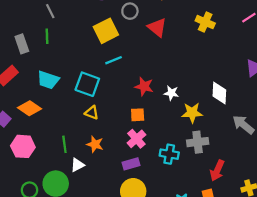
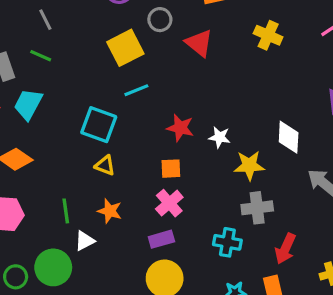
green line: (47, 36) -> (41, 56), turned -64
cyan trapezoid: (48, 80) -> (28, 104), moved, turned 100
cyan cross: (169, 154) -> (227, 242), moved

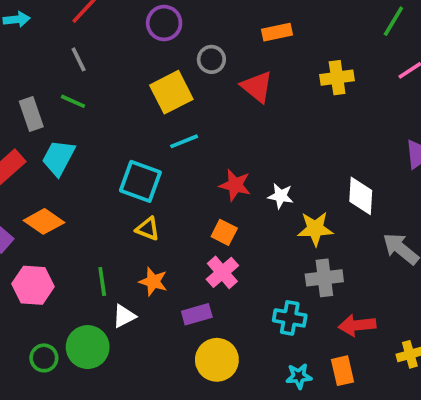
yellow cross: (268, 35) -> (337, 78), turned -32
orange square: (171, 169) -> (224, 232), turned 30
purple rectangle: (161, 239) -> (197, 314), moved
red arrow: (285, 249) -> (357, 325), turned 60

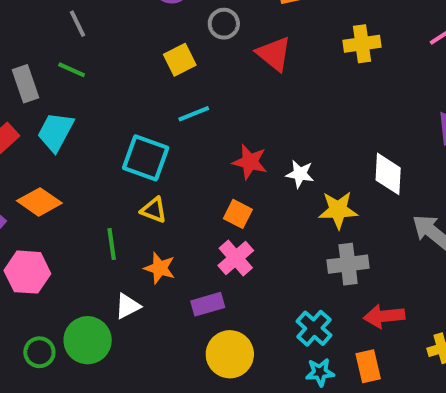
yellow square: (171, 92) -> (180, 60), size x0.7
green line: (102, 282) -> (112, 244), moved
cyan cross: (290, 318) -> (314, 328), moved, turned 32

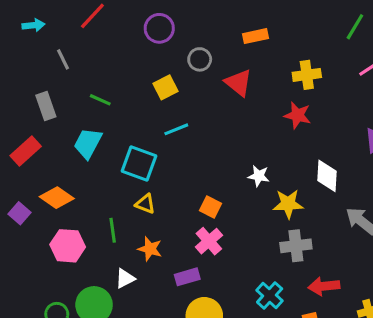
gray line: (78, 24) -> (63, 59), moved
green line: (72, 70) -> (100, 100), moved
cyan trapezoid: (55, 132) -> (88, 143), moved
red star: (250, 162) -> (297, 115), moved
pink hexagon: (27, 272) -> (68, 246), moved

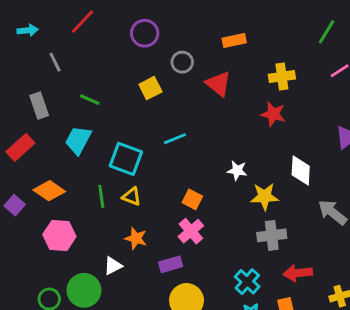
cyan line: (176, 129) -> (175, 139), moved
green line: (113, 230) -> (101, 196), moved

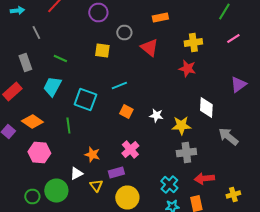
yellow square: (150, 88) -> (102, 50), turned 35
white star: (237, 170) -> (156, 116), moved
yellow triangle: (132, 196) -> (96, 186), moved, turned 32
orange square: (192, 199) -> (126, 112), moved

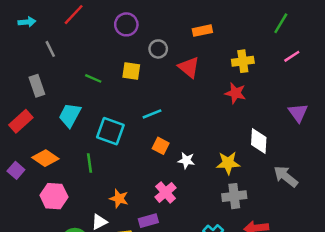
green line: (60, 58) -> (93, 78), moved
purple triangle: (238, 84) -> (298, 113), turned -30
white star: (156, 116) -> (186, 161), moved

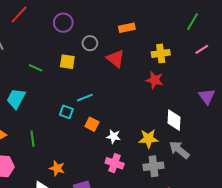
cyan square: (110, 131) -> (66, 112), moved, size x0.6
gray arrow: (286, 176) -> (179, 150), moved
pink cross: (166, 192) -> (115, 163), moved, turned -30

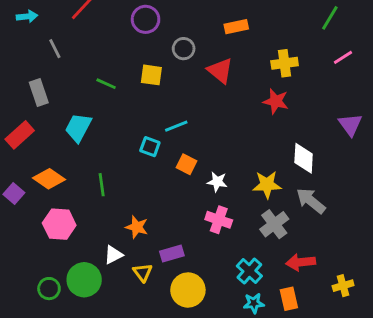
gray cross: (154, 166) -> (274, 224), turned -30

